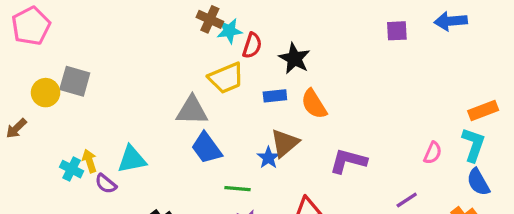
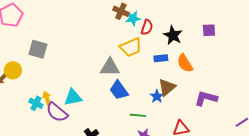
purple square: (397, 31) -> (209, 30), moved
yellow circle: (46, 93) -> (13, 70), moved
purple semicircle: (106, 184) -> (57, 112), size x1.6

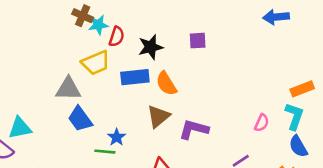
black star: (173, 35) -> (151, 47), turned 30
blue rectangle: (161, 58) -> (135, 77), size x1.5
brown triangle: (167, 87) -> (158, 116), moved
blue star: (157, 96) -> (117, 137), moved

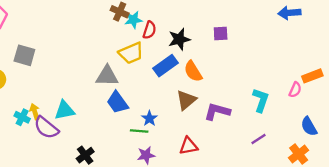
blue rectangle: (135, 77) -> (166, 66), turned -30
cyan L-shape: (294, 116) -> (261, 100), moved
pink semicircle: (262, 123) -> (295, 90), moved

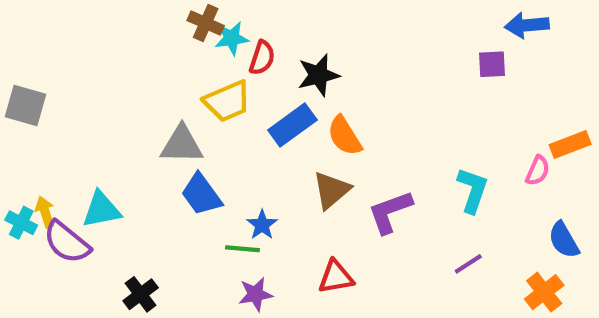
purple square: (221, 34) -> (492, 64), moved
purple L-shape: (217, 112) -> (390, 212), turned -35

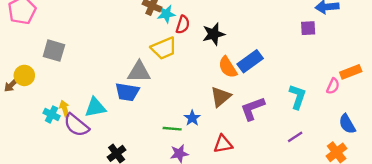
blue rectangle: (292, 125) -> (250, 61), moved
blue trapezoid: (201, 194) -> (127, 92), moved, turned -45
blue star: (262, 225) -> (192, 118), moved

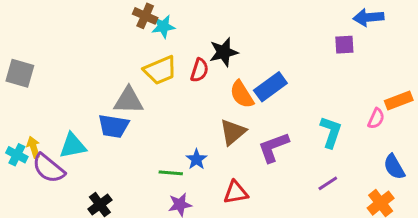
red semicircle: (183, 25) -> (200, 70), moved

